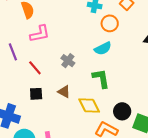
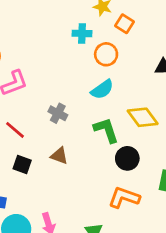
black square: (36, 94) -> (22, 165), turned 32
yellow diamond: (89, 106) -> (143, 117), moved
black circle: (122, 111) -> (127, 158), moved

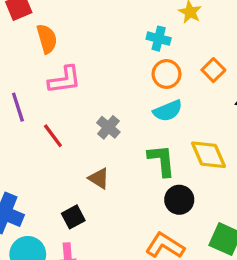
orange square: (125, 24) -> (213, 70), moved
orange circle: (106, 54) -> (167, 74), moved
black square: (22, 165) -> (73, 217), moved, turned 30

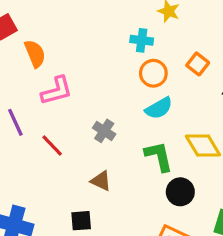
black square: (73, 217) -> (81, 221), turned 30

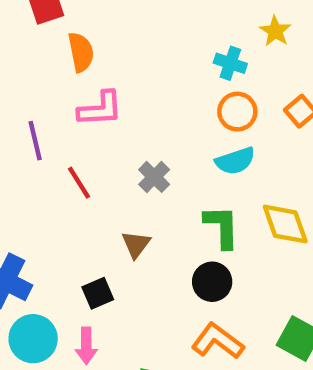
brown triangle: (101, 181) -> (136, 244), turned 30
black circle: (180, 192) -> (212, 282), moved
black square: (81, 221) -> (98, 293), turned -30

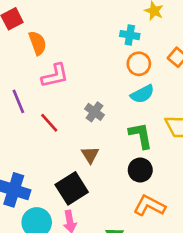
black square: (98, 293) -> (72, 188), size x1.6

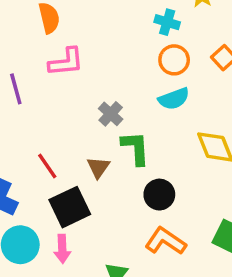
red line: (49, 123) -> (47, 166), moved
green L-shape: (141, 136) -> (136, 148), moved

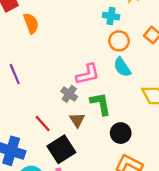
pink L-shape: (66, 62) -> (88, 74), moved
cyan semicircle: (174, 99) -> (122, 67), turned 84
gray cross: (111, 114) -> (69, 94), moved

